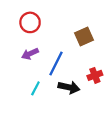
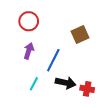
purple arrow: (30, 54) -> (29, 51), turned 133
red cross: (95, 75) -> (87, 89), moved, turned 32

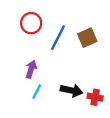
purple arrow: (29, 51) -> (31, 69), moved
blue line: (53, 60) -> (58, 38), moved

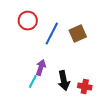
purple arrow: (31, 69) -> (41, 68), moved
black arrow: (72, 90) -> (64, 81), turned 66

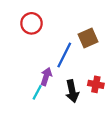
blue line: (52, 34) -> (64, 55), moved
red cross: (85, 87) -> (96, 84), moved

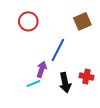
brown square: (88, 38) -> (82, 21), moved
cyan line: (37, 92) -> (33, 84), turned 40

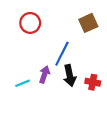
black arrow: (65, 83) -> (70, 76), moved
cyan line: (33, 84) -> (23, 83), moved

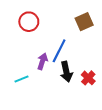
purple arrow: (44, 74) -> (42, 61), moved
red cross: (93, 82) -> (88, 78), turned 32

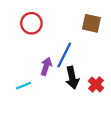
brown square: (84, 22) -> (91, 23), turned 36

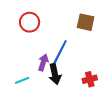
black arrow: (72, 78) -> (55, 74), moved
red cross: (96, 84) -> (90, 79), turned 32

